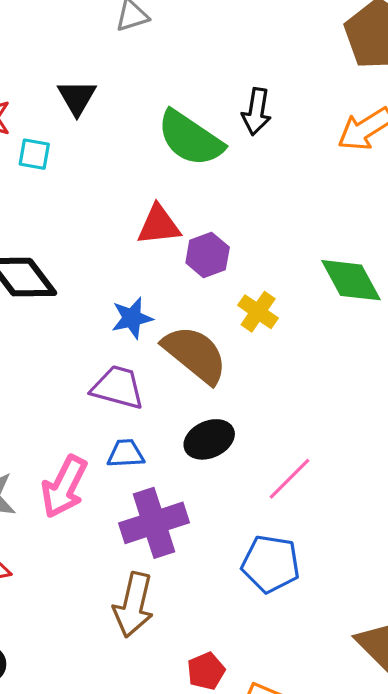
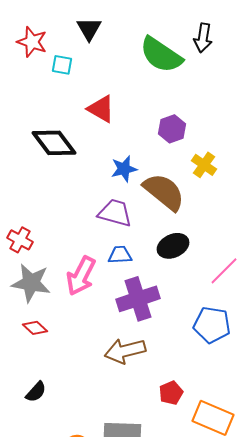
red triangle: (159, 225) -> (101, 109), moved, turned 36
brown arrow: (134, 605) -> (125, 351), turned 63

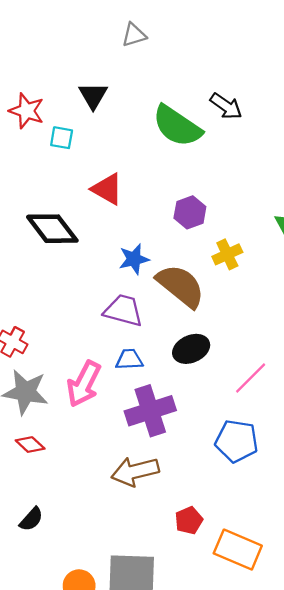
black arrow: (203, 38) -> (226, 106), turned -64
yellow cross: (204, 165) -> (227, 254), turned 30

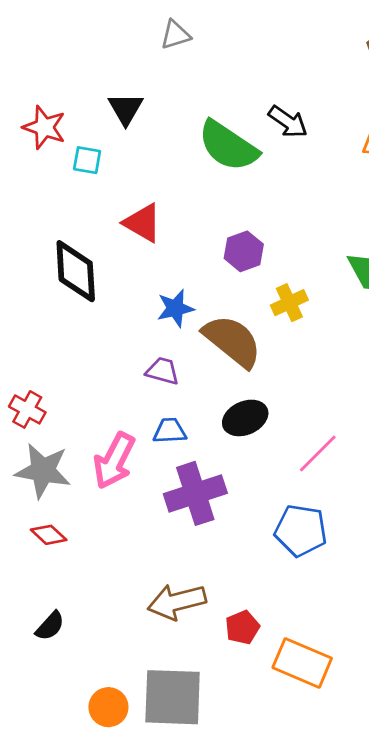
black diamond: (52, 229) -> (76, 271), turned 34
purple trapezoid: (123, 310) -> (163, 371), size x0.7
brown arrow: (135, 471) -> (177, 602), moved

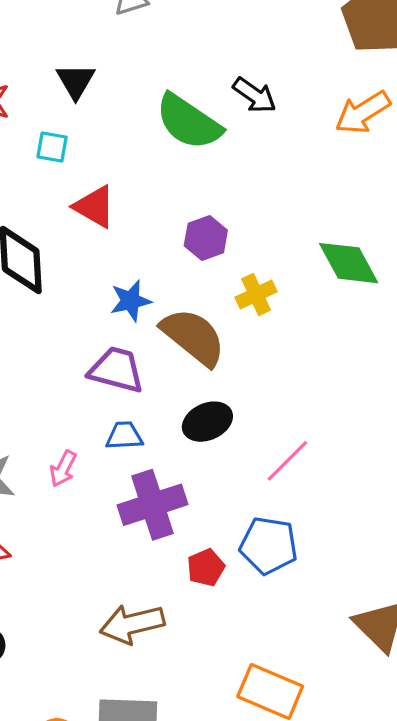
cyan square: (87, 160) -> (52, 147), moved
purple trapezoid: (163, 371) -> (116, 370), size x1.5
pink arrow: (114, 461) -> (63, 469), size x0.6
red pentagon: (242, 627) -> (206, 568), moved

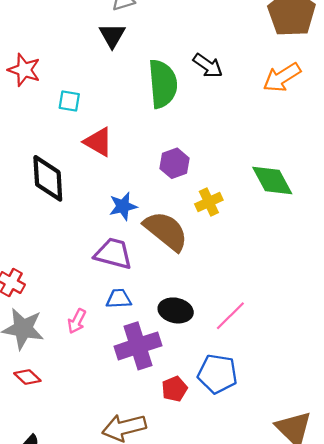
black triangle: (76, 81) -> (112, 36), moved
green semicircle: (189, 122) -> (163, 84), turned -129
black ellipse: (207, 422) -> (176, 310), moved, turned 36

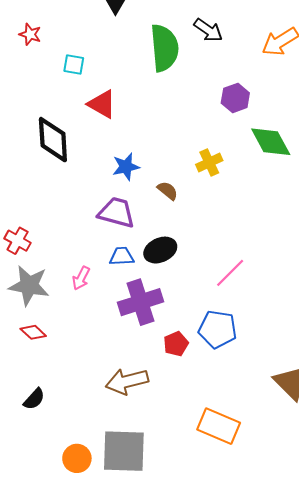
red star: (24, 70) -> (30, 34), size x0.7
purple hexagon: (175, 163) -> (235, 98), moved
brown semicircle: (166, 231) -> (168, 191), size x0.5
black ellipse: (176, 310) -> (160, 250), moved, turned -36

